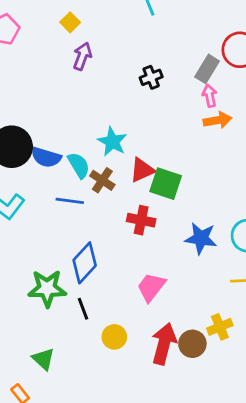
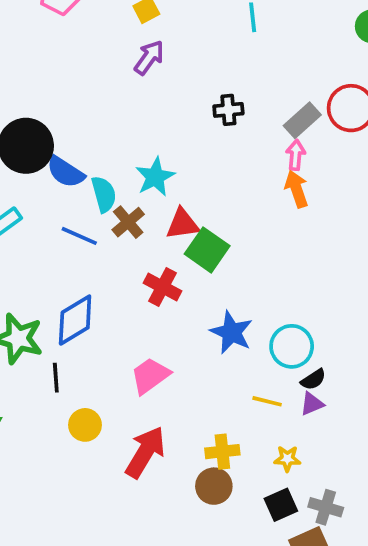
orange arrow: (218, 120) -> (296, 189), turned -116
brown circle: (192, 344) -> (214, 486), moved

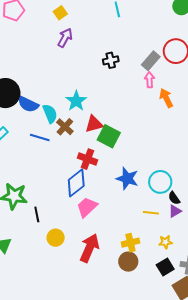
orange arrow: (296, 189) -> (166, 98), moved
blue diamond: (75, 320) -> (76, 183), moved
black semicircle: (313, 379) -> (174, 198), turned 96

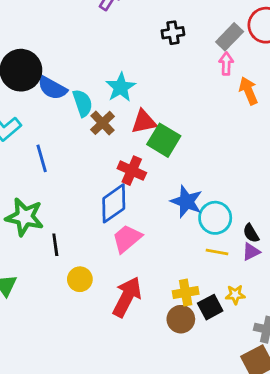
blue line: (40, 137) -> (42, 158), moved, turned 54
cyan circle: (160, 182) -> (215, 218), moved
black square: (165, 267) -> (210, 307), moved

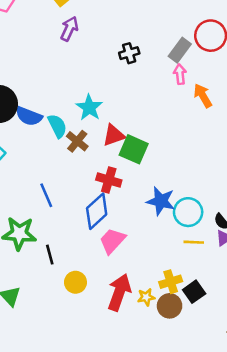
blue line: (42, 158) -> (46, 195), moved
yellow star: (235, 295) -> (146, 297), moved

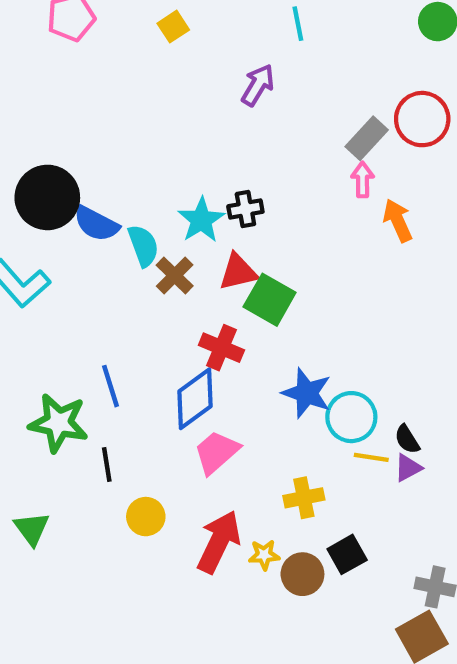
purple arrow: (69, 29) -> (258, 85), moved
black cross: (129, 53) -> (245, 209), moved
blue line: (46, 195) -> (110, 386), moved
yellow line: (194, 242) -> (371, 457), moved
yellow cross: (171, 282) -> (304, 498), moved

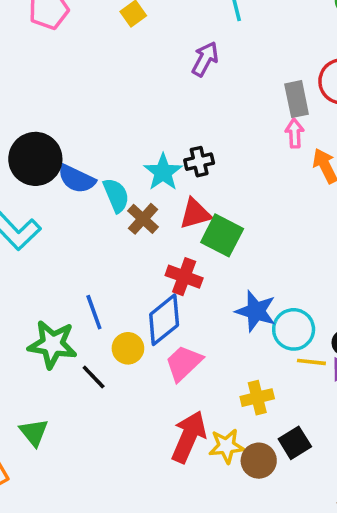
gray rectangle: (367, 138) -> (297, 99), turned -52
black line: (107, 464) -> (94, 377), turned -32
yellow circle: (146, 517) -> (128, 348), moved
yellow star: (264, 555) -> (226, 446), size x1.4

